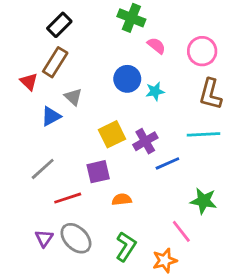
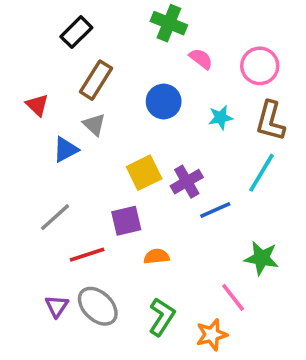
brown rectangle: (55, 62) -> (96, 80), moved
cyan star: (155, 91) -> (221, 117), moved
cyan line: (203, 134) -> (262, 173), turned -56

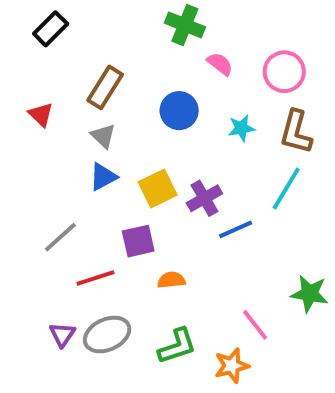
black rectangle: (76, 32) -> (51, 29), moved
blue triangle: (66, 150) -> (103, 177), moved
green star: (262, 258) -> (310, 294), moved
gray ellipse: (98, 306) -> (107, 335), turned -69
green L-shape: (162, 317) -> (177, 346), turned 39

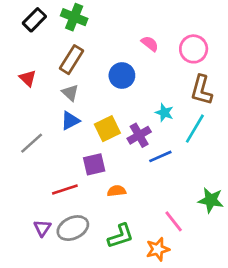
green cross: (185, 25) -> (74, 17), moved
cyan star: (241, 128) -> (164, 113), moved, turned 30
gray line: (60, 237) -> (32, 143), moved

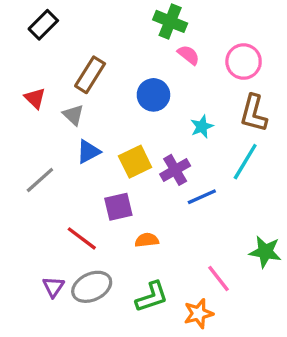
green cross: (74, 17) -> (170, 21), moved
gray triangle: (70, 93) -> (73, 115), moved
cyan star: (164, 113) -> (202, 127), moved, turned 30
red line: (65, 190) -> (82, 238), turned 55

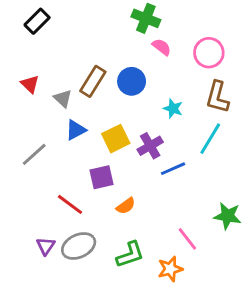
brown rectangle: (90, 75) -> (93, 81), moved
cyan star: (202, 127) -> (173, 109), turned -30
orange semicircle: (147, 240) -> (126, 206), turned 150

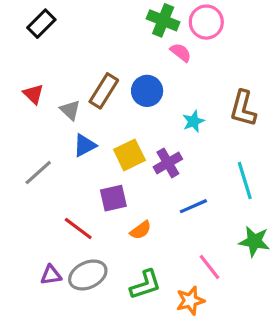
pink circle: (209, 53) -> (206, 22), moved
cyan star: (173, 109) -> (193, 121), turned 30
cyan line: (210, 139) -> (245, 181), moved, turned -48
blue line: (173, 169) -> (193, 206), moved
purple triangle: (46, 246) -> (51, 275), turned 48

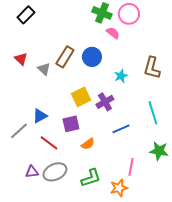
blue triangle: (85, 145) -> (40, 116), moved
gray line: (38, 173) -> (19, 131), moved
pink line: (209, 267) -> (131, 167), turned 48

